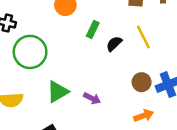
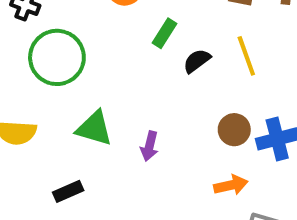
green triangle: (58, 92) -> (94, 128), turned 40
purple arrow: (92, 98) -> (149, 146), turned 70

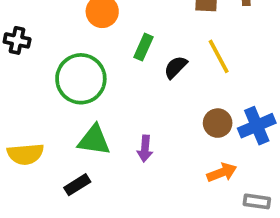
green circle: (57, 57) -> (81, 79), moved
black rectangle: (68, 191) -> (77, 185), moved

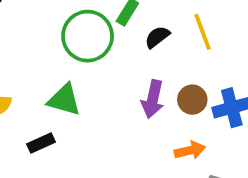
green circle: (81, 79) -> (88, 36), moved
purple arrow: (145, 149) -> (153, 99), moved, size x1.4

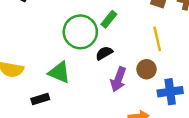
black semicircle: (157, 37) -> (104, 53), moved
brown circle: (192, 100) -> (147, 69), moved

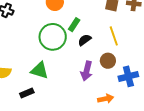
black semicircle: (104, 53) -> (85, 40), moved

